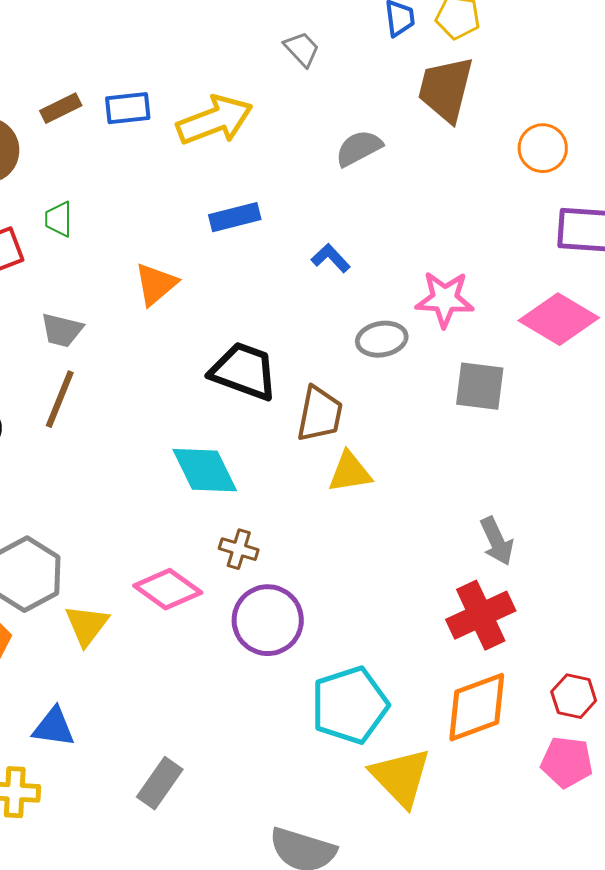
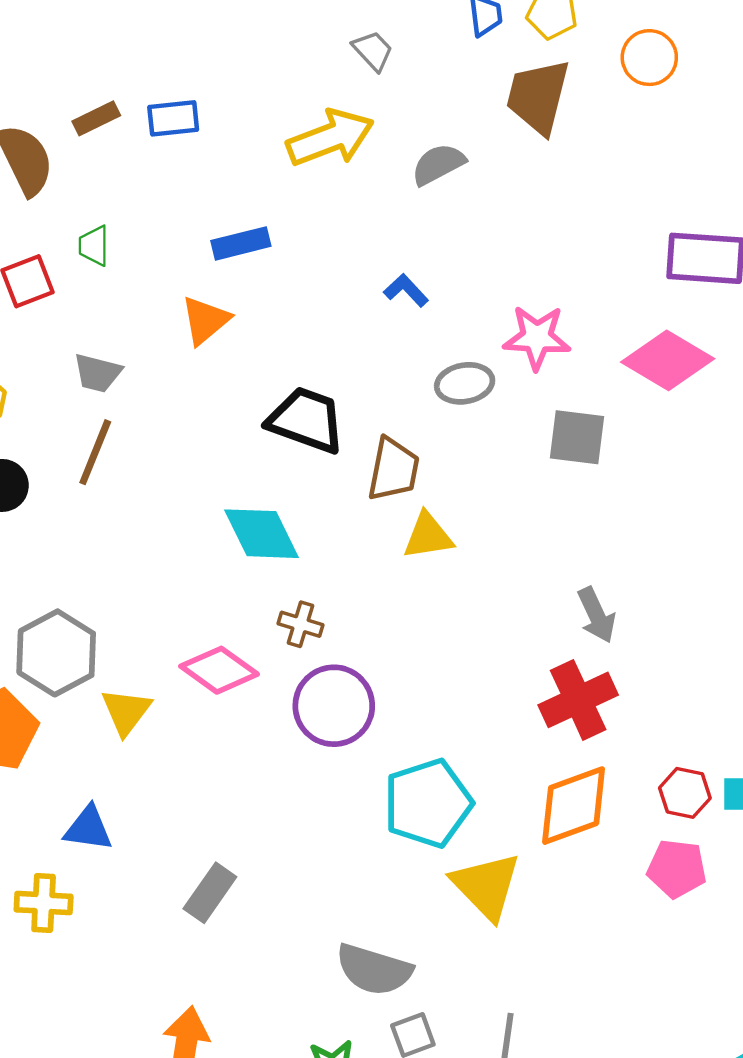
yellow arrow: (215, 120) -> (330, 138), moved
orange circle: (543, 148) -> (649, 58), moved
blue rectangle: (235, 217) -> (241, 243), moved

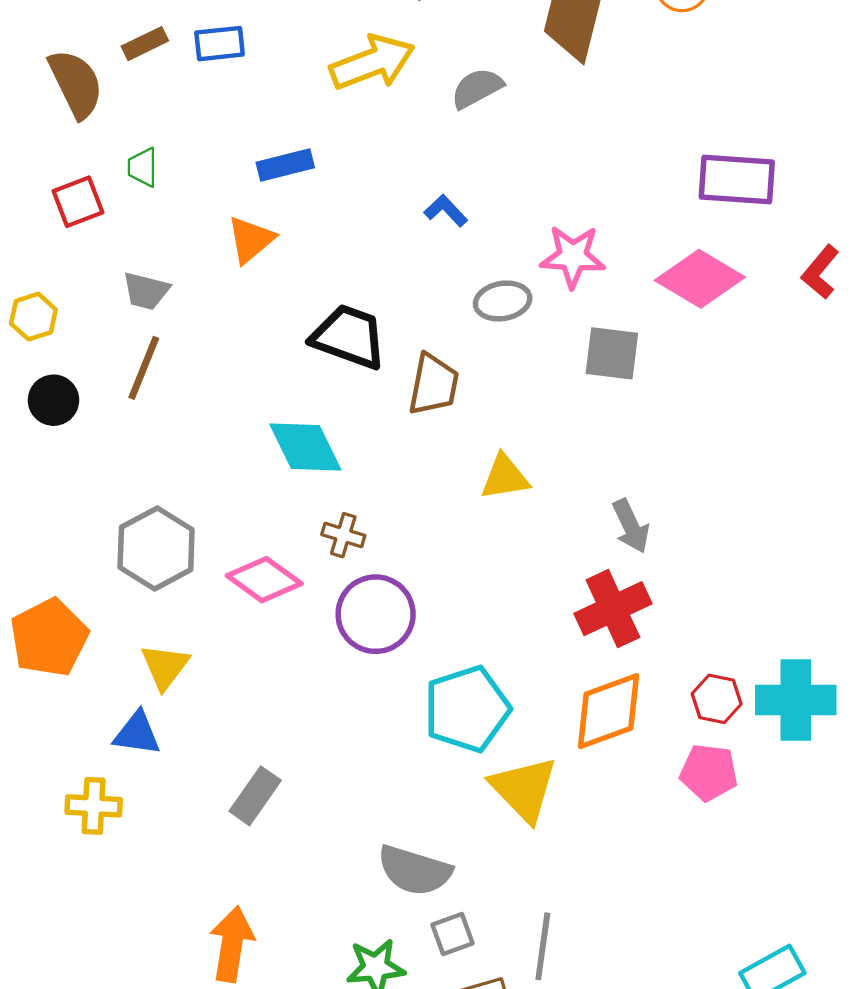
yellow triangle: (428, 536) -> (505, 477), moved
gray hexagon: (56, 653) -> (156, 548), moved
yellow triangle: (126, 711) -> (165, 667), moved

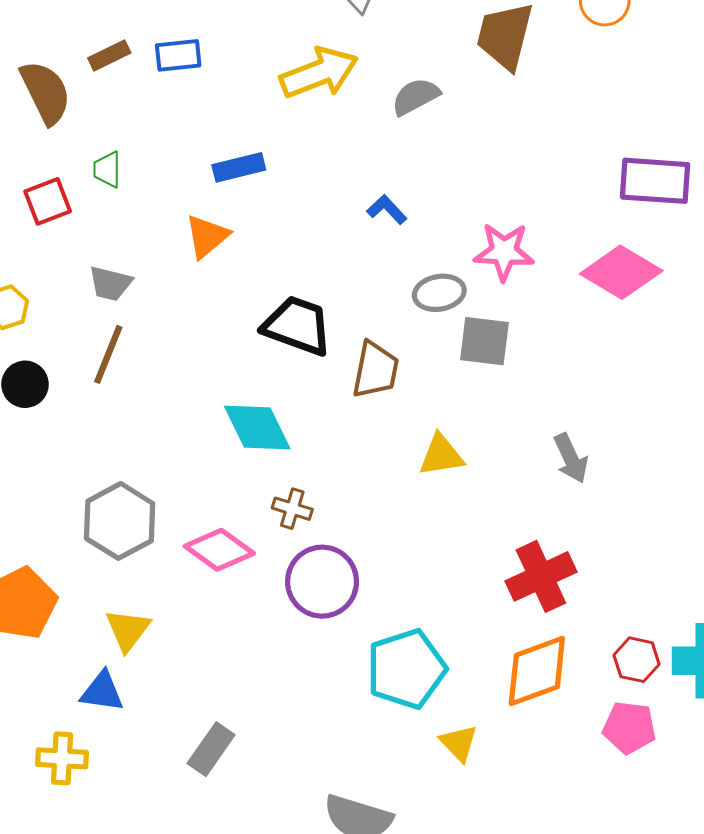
gray square: (612, 353) -> (484, 341), moved
gray arrow: (631, 526) -> (571, 458), moved
yellow triangle: (524, 789) -> (459, 743), size x0.6

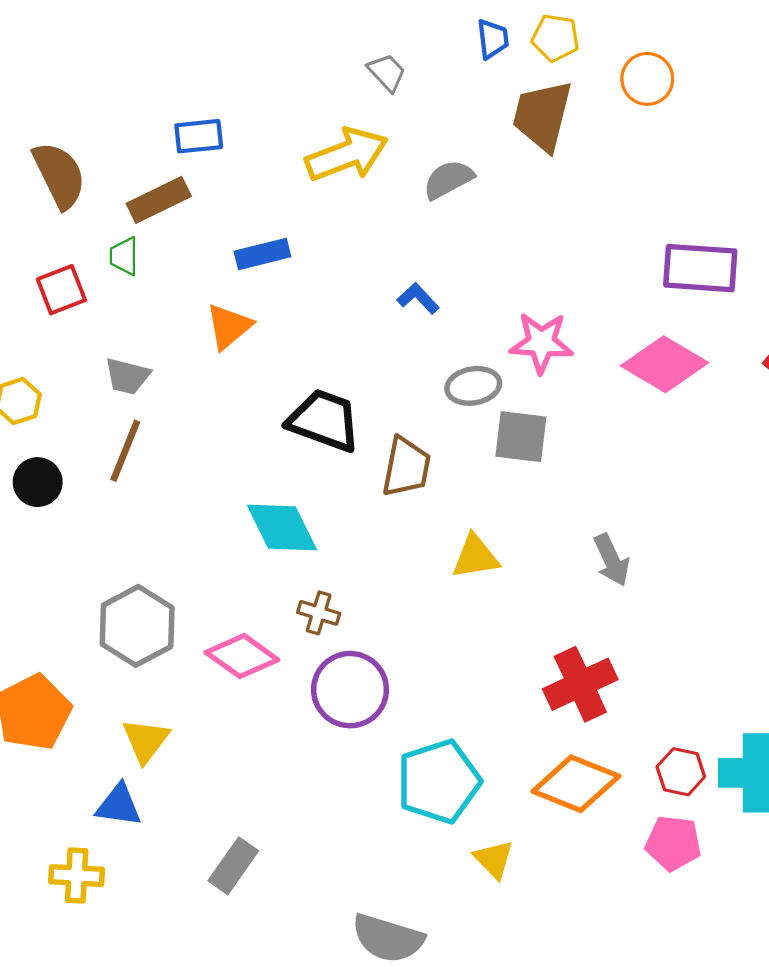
brown rectangle: (109, 55) -> (159, 200), moved, size x1.4
orange diamond: (537, 671) -> (576, 784), turned 42

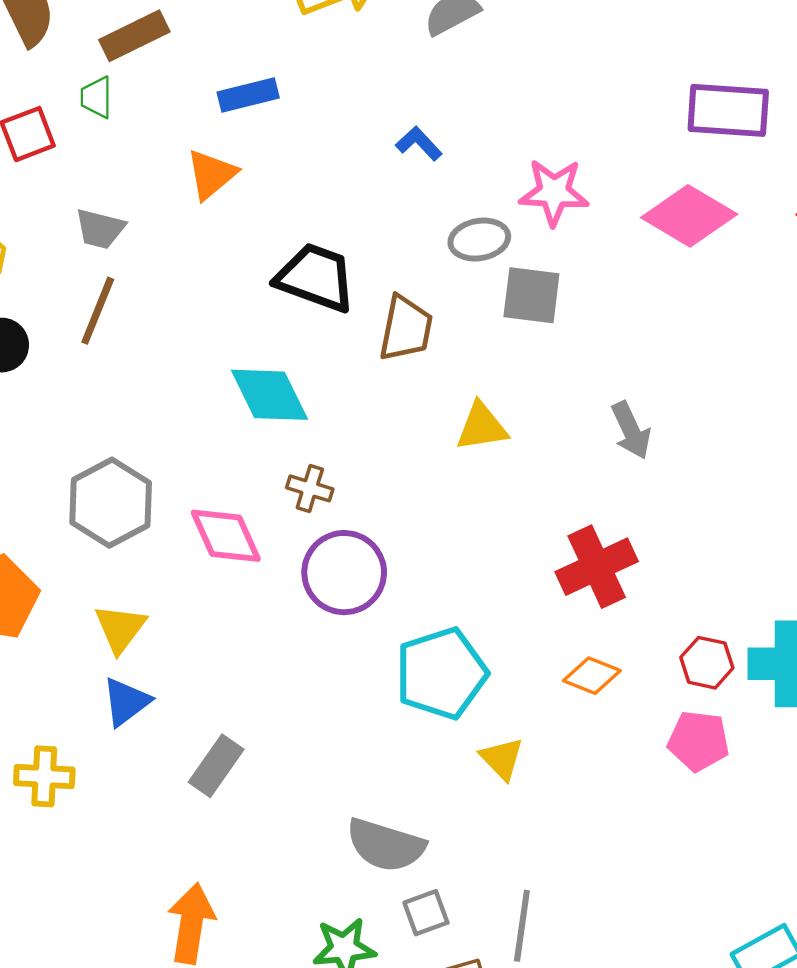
pink diamond: (242, 656) -> (226, 536), turned 30
orange diamond: (576, 784) -> (592, 676), size x0.6
blue triangle: (119, 805) -> (126, 702), moved, turned -45

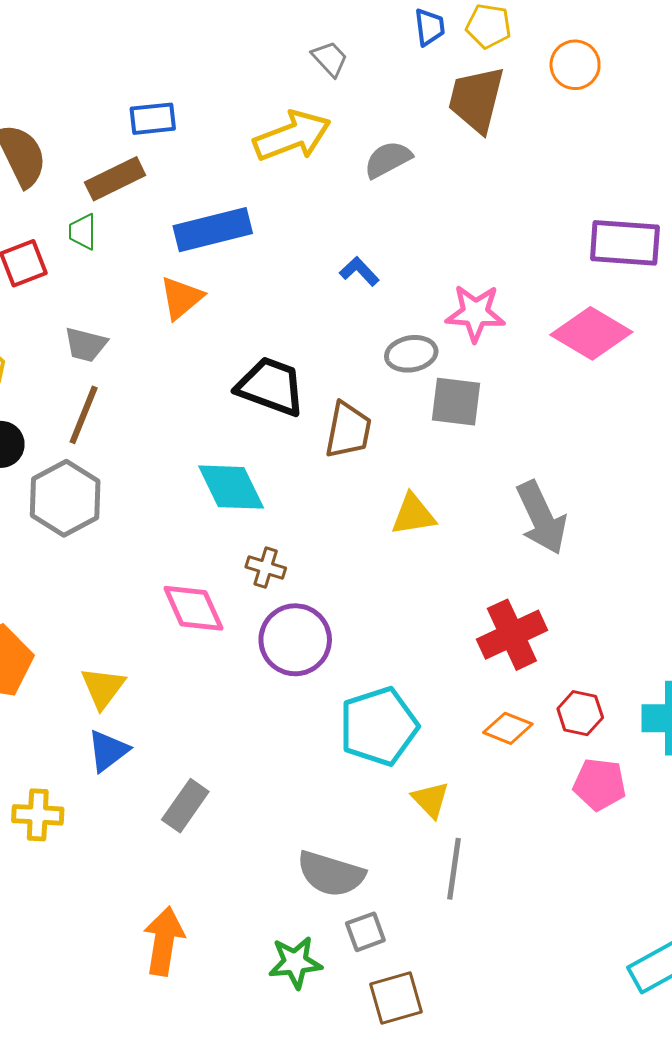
blue rectangle: (248, 95) -> (213, 230), size x1.5
gray arrow: (631, 430) -> (541, 518), size x1.5
gray hexagon: (111, 503) -> (65, 498), moved
red hexagon: (707, 663) -> (580, 713), moved
gray line: (522, 926) -> (454, 869), moved

